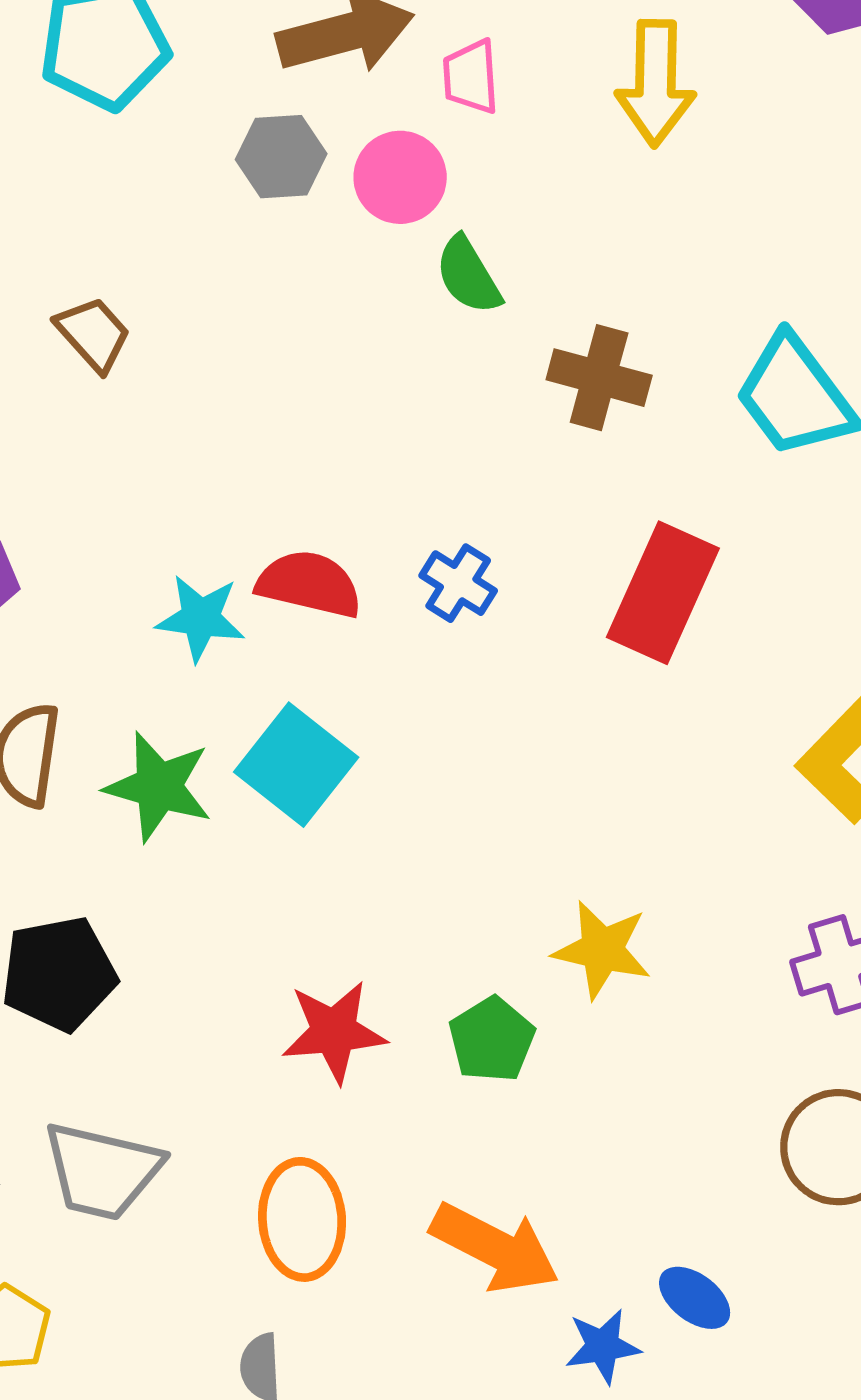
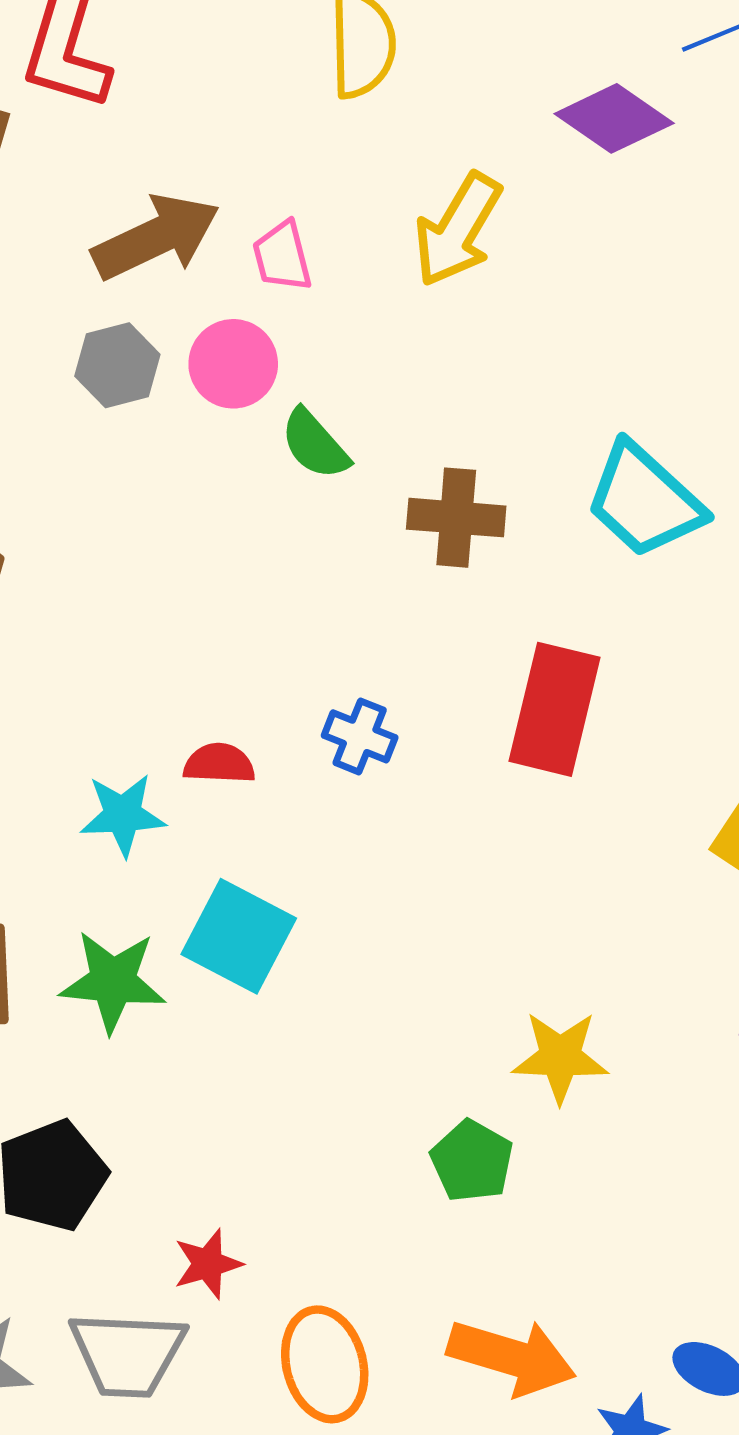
yellow arrow: (656, 83) -> (458, 230), turned 40
red semicircle: (309, 584) -> (219, 764), size x0.7
red star: (334, 1032) -> (208, 1264), moved, size x0.7

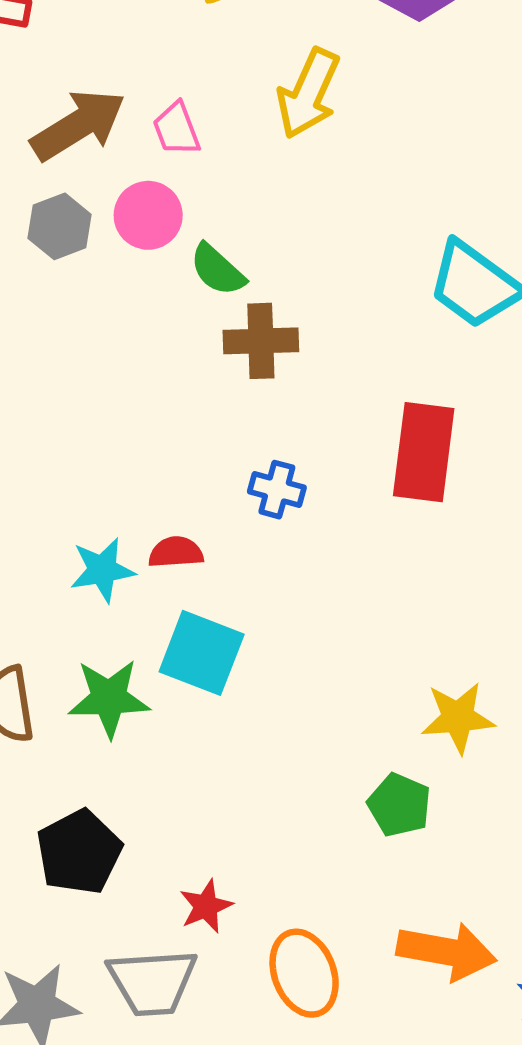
brown cross: (456, 518) -> (261, 341), moved
red semicircle: (219, 764) -> (176, 552), moved

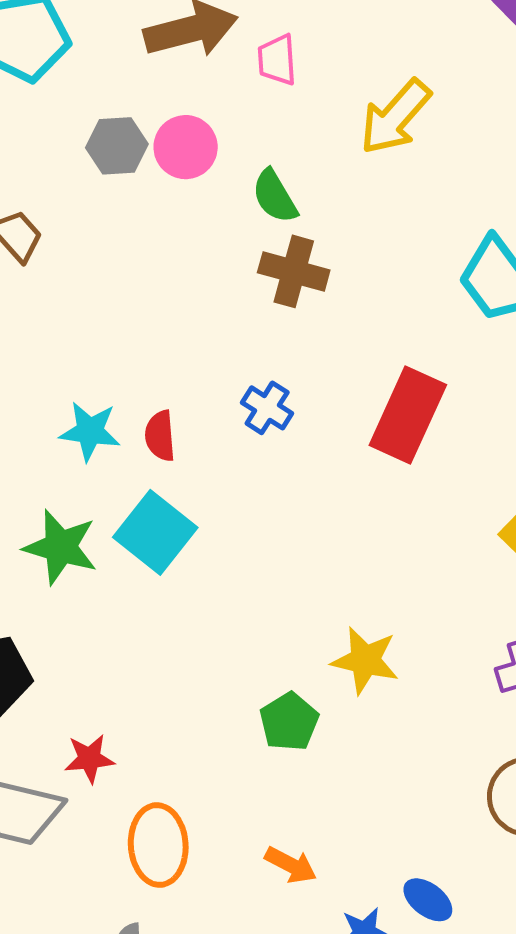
yellow arrow: (308, 94) -> (395, 117), moved
pink circle: (148, 215) -> (186, 147), moved
gray hexagon: (60, 226) -> (117, 146), moved
red semicircle: (176, 552) -> (160, 436), turned -108
orange arrow: (446, 951) -> (291, 865), size x0.6

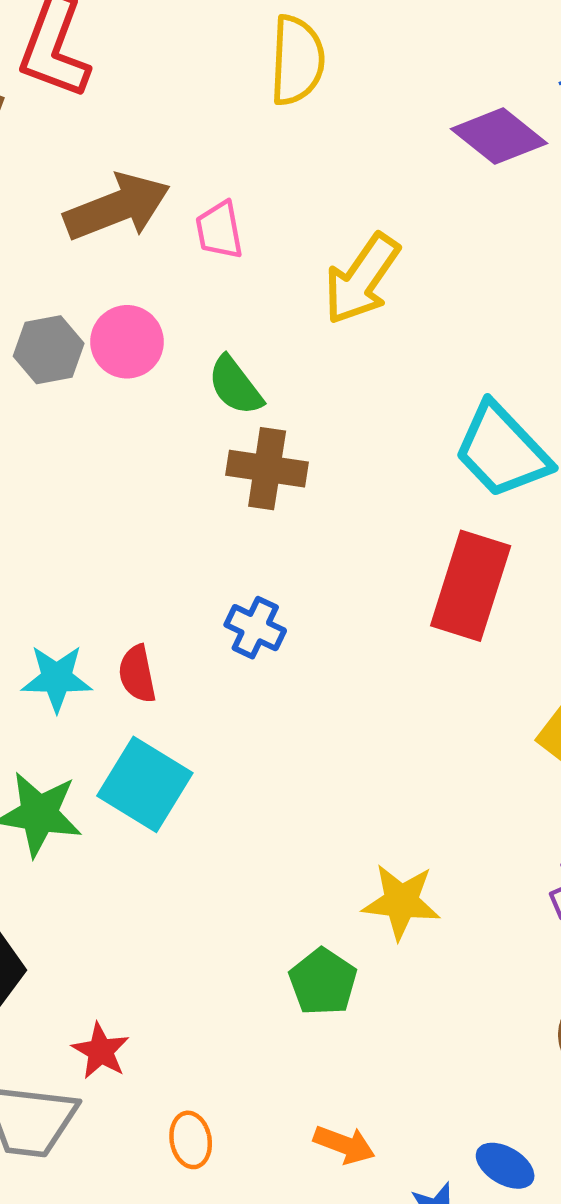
red rectangle: (408, 415) -> (471, 586), moved
red star: (89, 759) -> (101, 1051), turned -30
orange ellipse: (158, 845) -> (191, 1140), size x0.6

